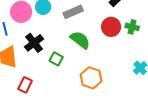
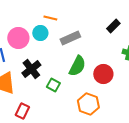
red circle: (111, 27) -> (103, 74), moved
green semicircle: (80, 40) -> (77, 66), turned 80

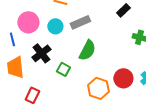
cyan circle: (40, 33) -> (55, 26), moved
red circle: (103, 74) -> (123, 78), moved

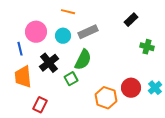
green semicircle: (87, 50) -> (83, 60), moved
green square: (63, 69) -> (71, 79), turned 32

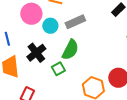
pink circle: (36, 32) -> (31, 14), moved

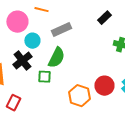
cyan circle: (50, 26) -> (32, 41), moved
green square: (58, 69) -> (44, 77), turned 32

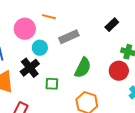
green semicircle: (56, 58) -> (83, 68), moved
red circle: (104, 86) -> (119, 71), moved

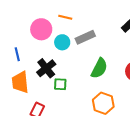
cyan circle: (40, 48) -> (62, 42), moved
green square: (52, 84) -> (60, 84), moved

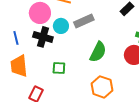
black cross: (46, 68) -> (43, 37), moved, turned -36

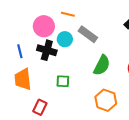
gray rectangle: (84, 21) -> (88, 34), turned 60

